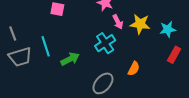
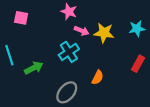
pink arrow: (118, 22) -> (82, 31), turned -40
cyan star: (168, 29) -> (137, 29), moved

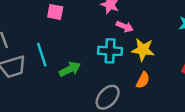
yellow star: (104, 33) -> (143, 50), moved
cyan cross: (69, 52) -> (110, 51), turned 36

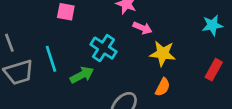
cyan cross: (110, 51) -> (103, 48), moved, turned 30

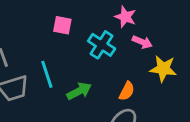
cyan cross: (103, 48) -> (102, 45), moved
orange semicircle: (163, 87) -> (127, 91), moved

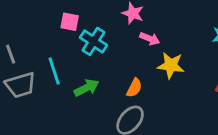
cyan cross: (102, 45) -> (94, 41), moved

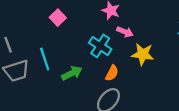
pink square: (70, 22) -> (58, 18), turned 35
cyan cross: (94, 41) -> (100, 46), moved

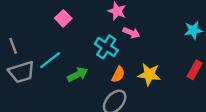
yellow star: (143, 54) -> (149, 74), moved
cyan line: (45, 59) -> (50, 60), turned 70

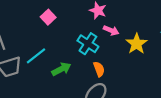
orange semicircle: (118, 74) -> (99, 69), turned -48
yellow star: (149, 74) -> (137, 44), moved, turned 30

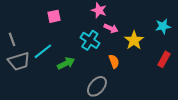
pink square: (48, 17) -> (54, 16), turned 32
orange semicircle: (99, 69) -> (114, 61), moved

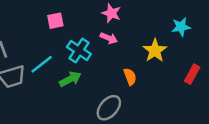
cyan star: (163, 26) -> (181, 27), moved
pink arrow: (111, 28) -> (109, 38), moved
cyan cross: (90, 40) -> (79, 51), moved

